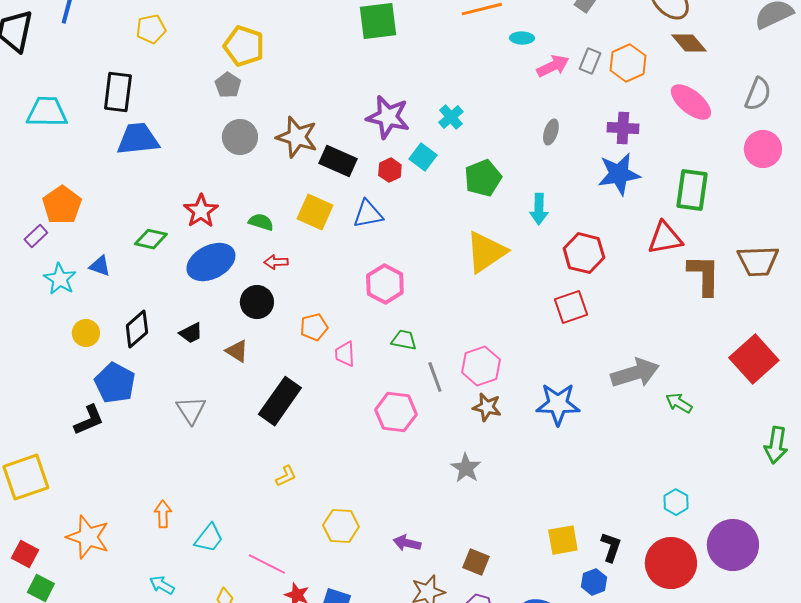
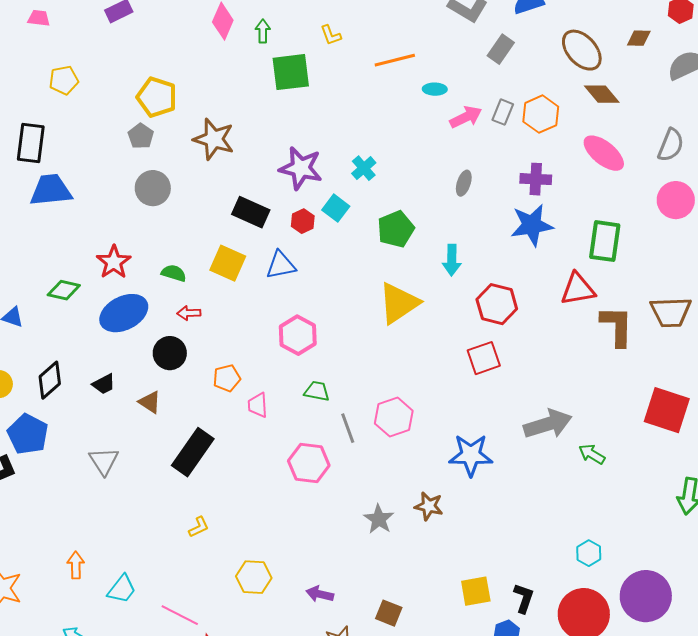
brown star: (297, 137) -> (214, 139), moved
red square: (754, 359) -> (667, 410), turned -30
brown star: (487, 407) -> (429, 506), moved

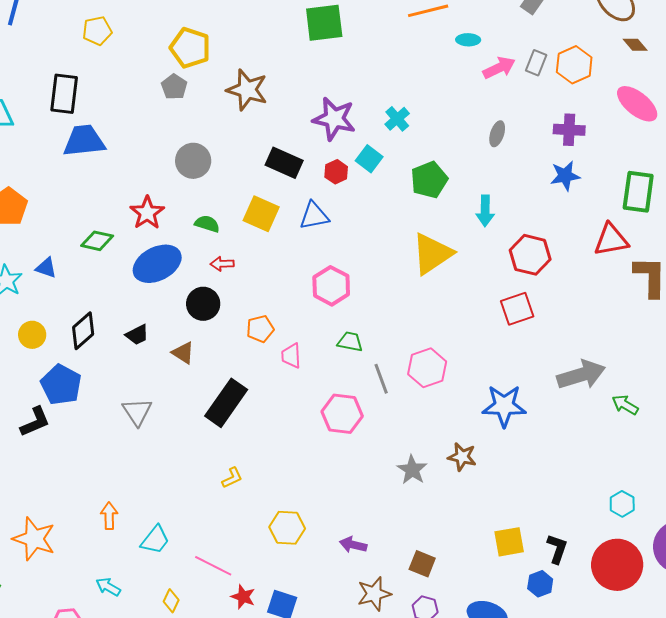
brown diamond: (602, 94) -> (635, 45), size x0.7
gray circle: (153, 188) -> (193, 161), moved
blue star: (532, 225) -> (565, 176), size x0.7

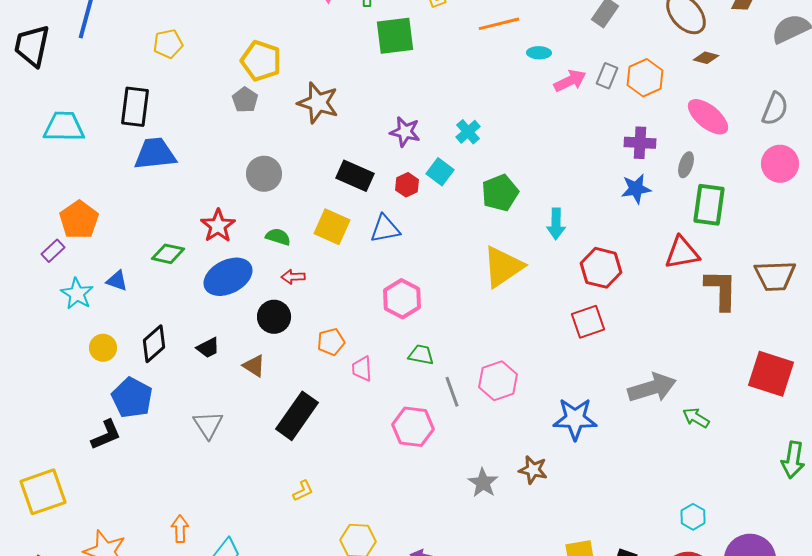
brown diamond: (635, 45) -> (706, 58), turned -35
purple star: (334, 119) -> (405, 132), size x0.7
gray ellipse: (497, 134) -> (686, 165), moved

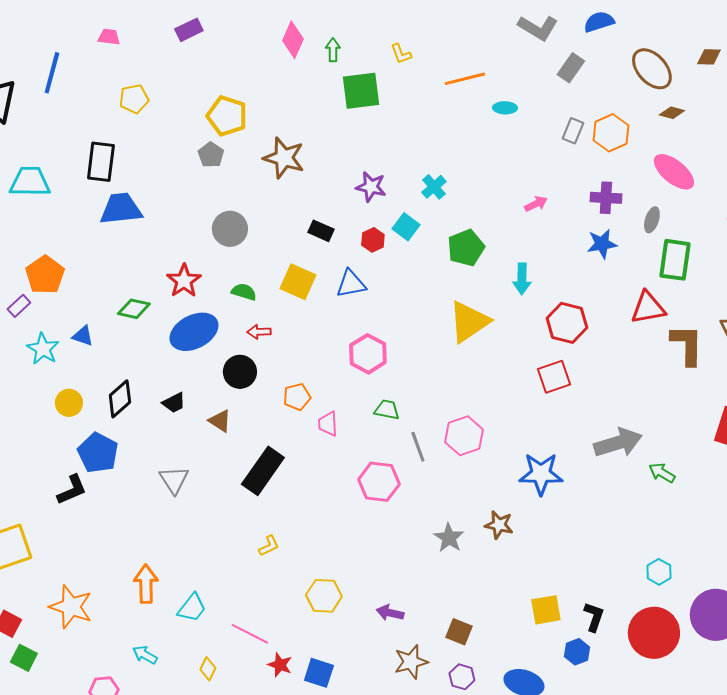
pink arrow: (570, 81) -> (536, 204), moved, size x0.7
black rectangle: (355, 176) -> (321, 231), size x0.7
orange arrow: (180, 529) -> (146, 584), size x1.4

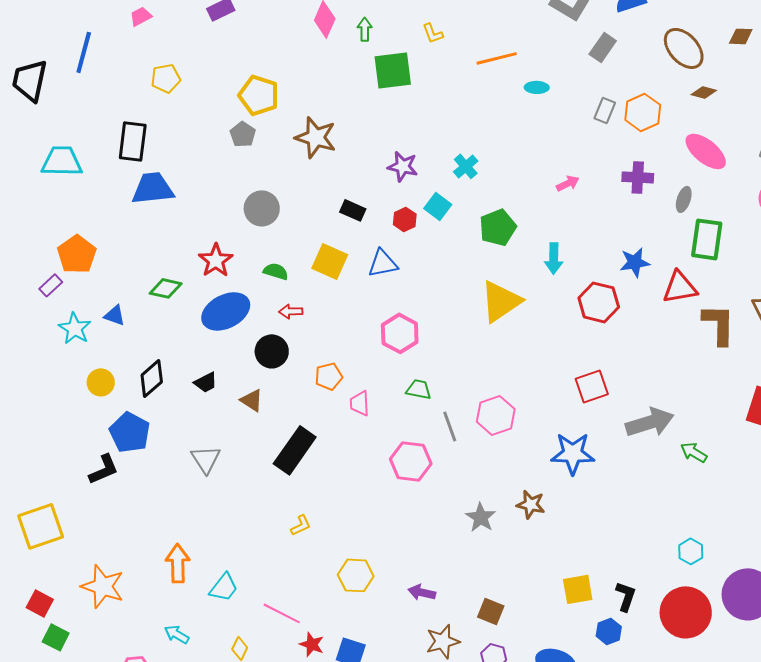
pink trapezoid: (109, 37) -> (141, 16), turned -35
blue star: (602, 244) -> (635, 262), moved
red square: (554, 377) -> (592, 386), moved

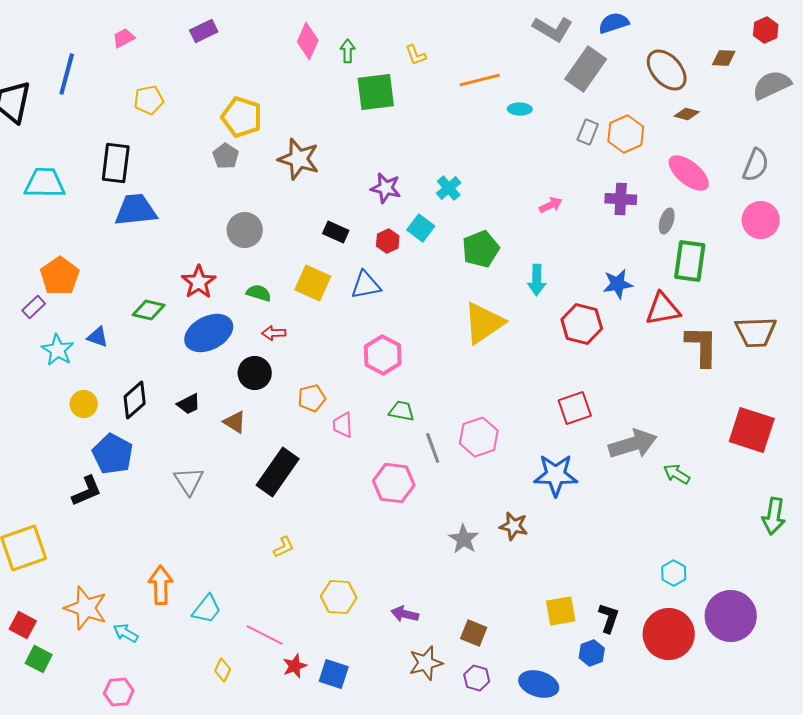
gray rectangle: (603, 47) -> (586, 69), size x1.5
cyan arrow: (177, 634) -> (126, 633), moved
red star: (312, 644) -> (295, 666), turned 30

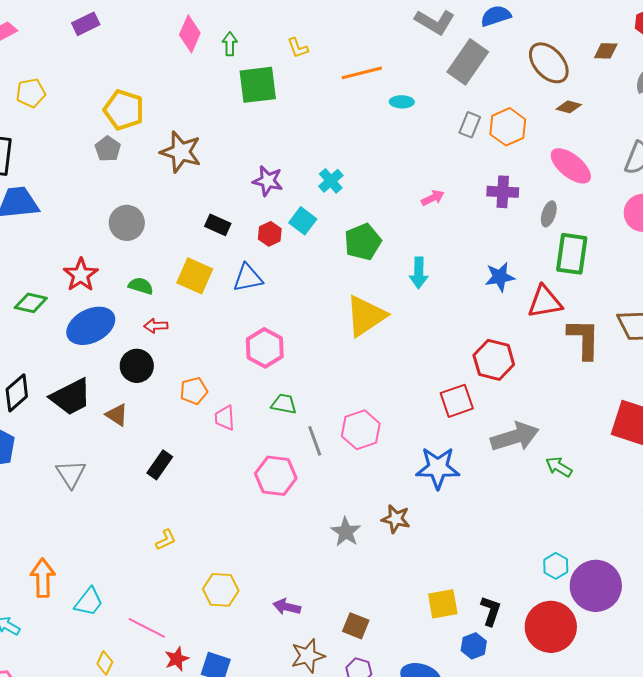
red hexagon: (582, 324) -> (494, 360), moved
black trapezoid: (189, 404) -> (71, 397), size x1.8
black rectangle: (278, 472) -> (160, 465), size x0.6
purple circle: (731, 616) -> (596, 586), moved

